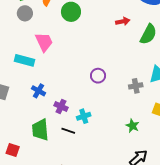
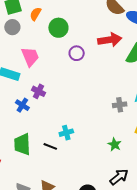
red arrow: (123, 21) -> (110, 40), size x1.6
purple circle: (98, 76) -> (77, 53), moved
purple cross: (61, 107) -> (38, 91), moved

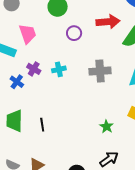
gray cross: (120, 105) -> (100, 71), moved, size x1.5
cyan cross: (66, 133) -> (59, 69), moved
black line: (50, 146) -> (42, 125), turned 56

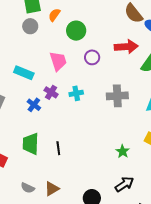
pink trapezoid: (27, 34) -> (58, 61), moved

